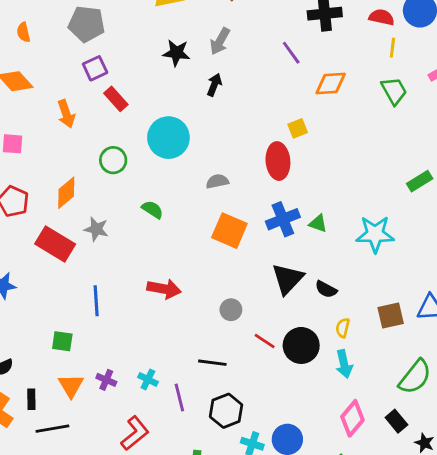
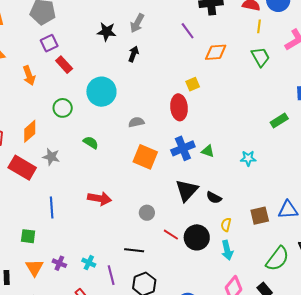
cyan star: (375, 234) -> (248, 158), size x0.6

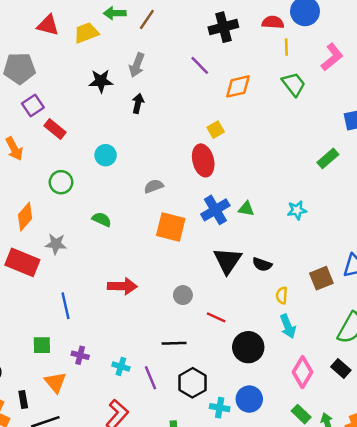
cyan circle: (101, 92) -> (106, 155), size x0.6
black circle: (197, 237) -> (248, 347), moved
purple cross: (59, 263) -> (80, 355), moved

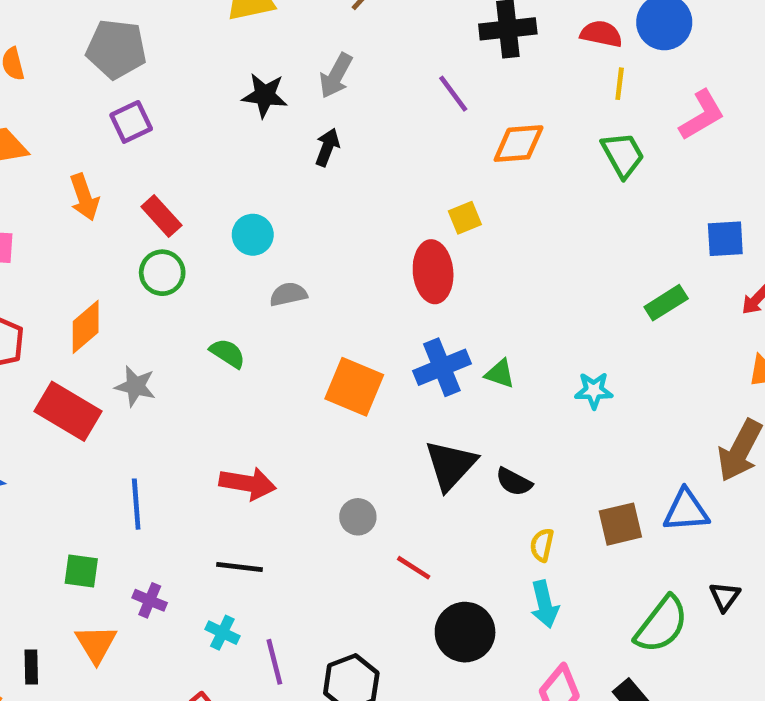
red rectangle: (55, 129) -> (161, 216), moved
gray semicircle: (154, 186) -> (288, 294), moved
black line: (174, 343) -> (240, 567), moved

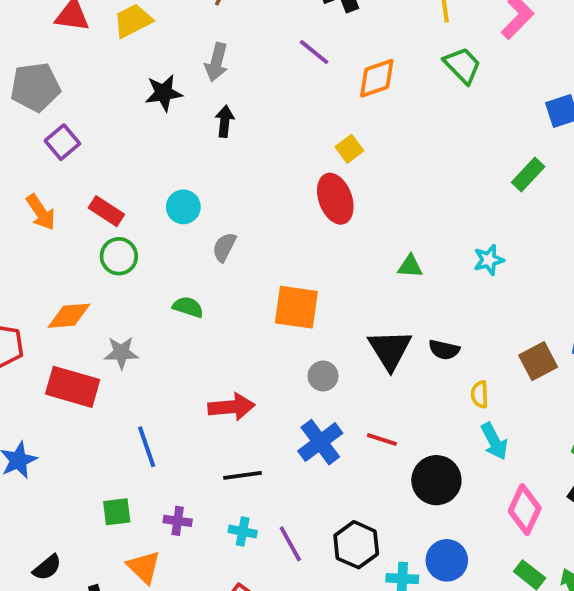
gray semicircle: (288, 294) -> (224, 247), turned -36
orange diamond: (86, 327) -> (69, 316), turned 51
blue cross: (442, 367) -> (320, 442), moved
gray circle: (358, 517) -> (323, 376), moved

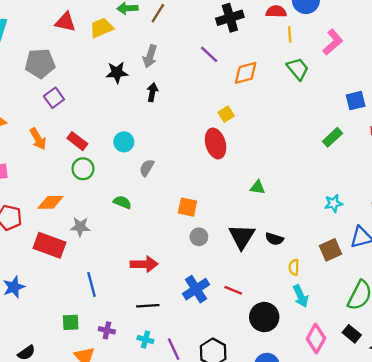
cyan star: (489, 260) -> (334, 203), moved
orange square: (296, 307) -> (187, 207), size x0.7
gray circle: (323, 376) -> (199, 237), moved

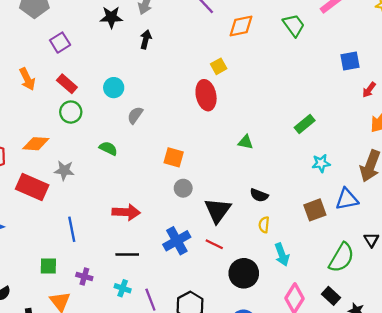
purple square: (54, 98) -> (60, 43), moved
green rectangle: (332, 137) -> (305, 124), moved
black triangle: (242, 237) -> (218, 210), moved
yellow semicircle: (294, 267) -> (264, 225), moved

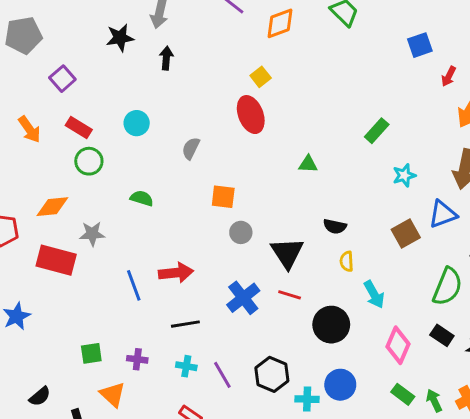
gray semicircle: (135, 115) -> (191, 148), moved
blue line: (72, 229) -> (134, 285), moved

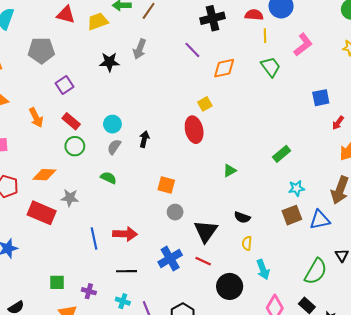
black arrow: (166, 58) -> (144, 139), moved
gray semicircle: (191, 148) -> (114, 147), moved
green triangle: (308, 164) -> (230, 171), turned -40
brown square: (406, 233) -> (292, 215), moved

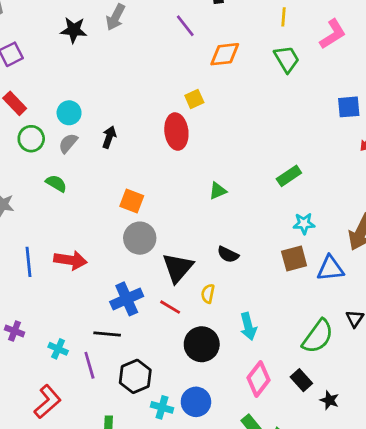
green circle: (75, 146) -> (31, 139), moved
gray circle: (175, 212) -> (140, 238), size x1.5
yellow semicircle: (247, 243) -> (208, 294), moved
black line: (126, 271) -> (107, 334), moved

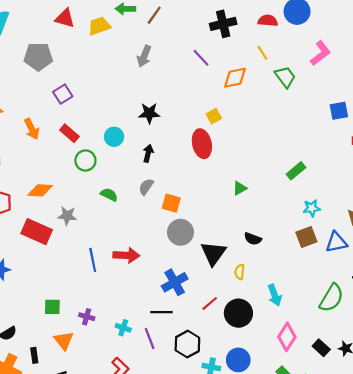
yellow line: (283, 17) -> (262, 53), moved, turned -32
black star: (74, 30) -> (149, 113), moved
gray semicircle: (68, 143) -> (146, 187), moved
red line: (170, 307) -> (210, 303), moved, turned -66
black rectangle: (301, 380) -> (321, 348), moved

